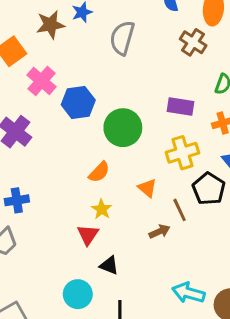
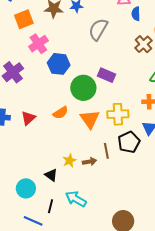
purple rectangle: (180, 107) -> (107, 75), moved
orange triangle: (147, 188) -> (90, 119), moved, size x1.5
yellow star: (102, 209) -> (69, 161), moved
red triangle: (88, 235) -> (28, 118), moved
cyan arrow: (188, 293) -> (76, 199), moved

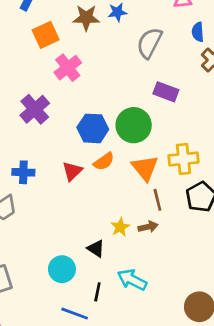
blue semicircle: (136, 14) -> (198, 32), moved
blue hexagon: (59, 64) -> (93, 128), moved
purple rectangle: (107, 75) -> (166, 92), moved
red triangle: (28, 118) -> (72, 171), moved
brown line: (106, 151) -> (157, 200), moved

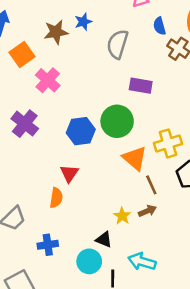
orange semicircle: (104, 161) -> (56, 198), moved, turned -36
blue cross: (23, 172) -> (48, 245), moved
cyan circle: (62, 269) -> (89, 261), moved

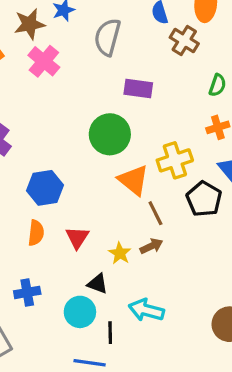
pink cross: (48, 80) -> (44, 61), moved
blue hexagon: (81, 131) -> (45, 188), moved
red triangle: (69, 173) -> (77, 238), moved

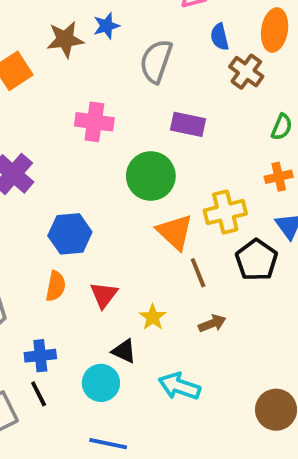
pink cross: (44, 61) -> (94, 122), moved, turned -36
brown arrow: (151, 246) -> (212, 323), moved
black line: (110, 333) -> (39, 394), moved, turned -30

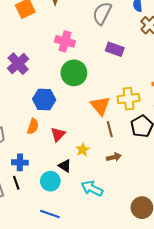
green circle: (151, 176) -> (74, 73), moved

